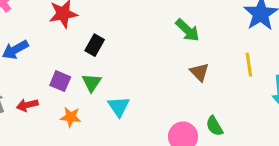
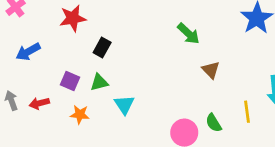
yellow line: (249, 65) -> (247, 112), moved
brown triangle: (199, 72) -> (211, 70), moved
green triangle: (92, 83) -> (99, 82), turned 42

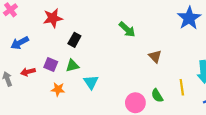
green arrow: (188, 34) -> (127, 29), moved
red arrow: (39, 103) -> (28, 72), moved

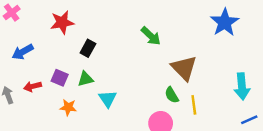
brown triangle: (155, 56) -> (184, 68), size x1.6
yellow line: (182, 87) -> (194, 105), moved
green semicircle: (157, 96) -> (172, 95), moved

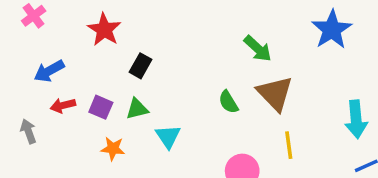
red star: (62, 22) -> (104, 30), turned -30
green arrow: (151, 36) -> (258, 49), moved
red arrow: (33, 86) -> (63, 105), moved
green semicircle: (172, 95) -> (228, 102), moved

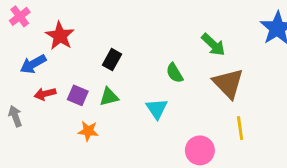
red star: (104, 30) -> (60, 36), moved
green semicircle: (228, 102) -> (175, 73), moved
cyan triangle: (168, 136) -> (157, 109), moved

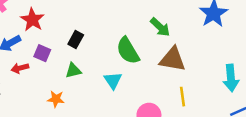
green semicircle: (175, 73) -> (128, 51), size x1.6
brown triangle: (228, 83) -> (173, 59), turned -36
purple square: (78, 95) -> (42, 53), moved

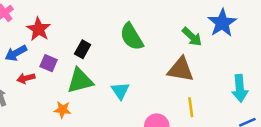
green arrow: (160, 27) -> (192, 37), moved
green semicircle: (128, 51) -> (132, 37), moved
green triangle: (73, 71) -> (80, 81), size x1.6

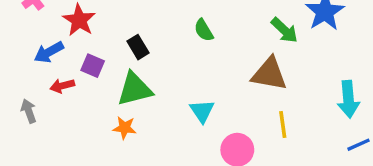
green semicircle: (132, 37) -> (204, 30), size x0.6
black rectangle: (83, 49) -> (138, 47), turned -60
cyan triangle: (120, 91) -> (202, 111), moved
orange star: (62, 110) -> (125, 128), moved

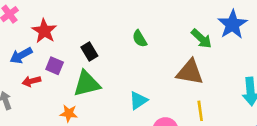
cyan triangle: (202, 111) -> (138, 101), turned 30
orange star: (125, 128) -> (69, 113), moved

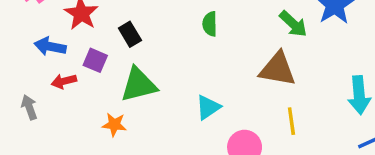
green semicircle: (140, 39) -> (210, 24), turned 30
black rectangle: (89, 52) -> (130, 34), moved
blue arrow: (21, 55) -> (50, 46), turned 40

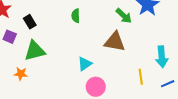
cyan triangle: (208, 107) -> (85, 64), moved
yellow line: (291, 121) -> (141, 77), moved

